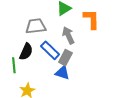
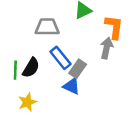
gray arrow: (68, 35) -> (107, 48), moved, turned 30
black semicircle: (26, 52) -> (31, 68), moved

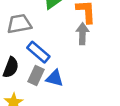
gray rectangle: (78, 69) -> (36, 75), moved

